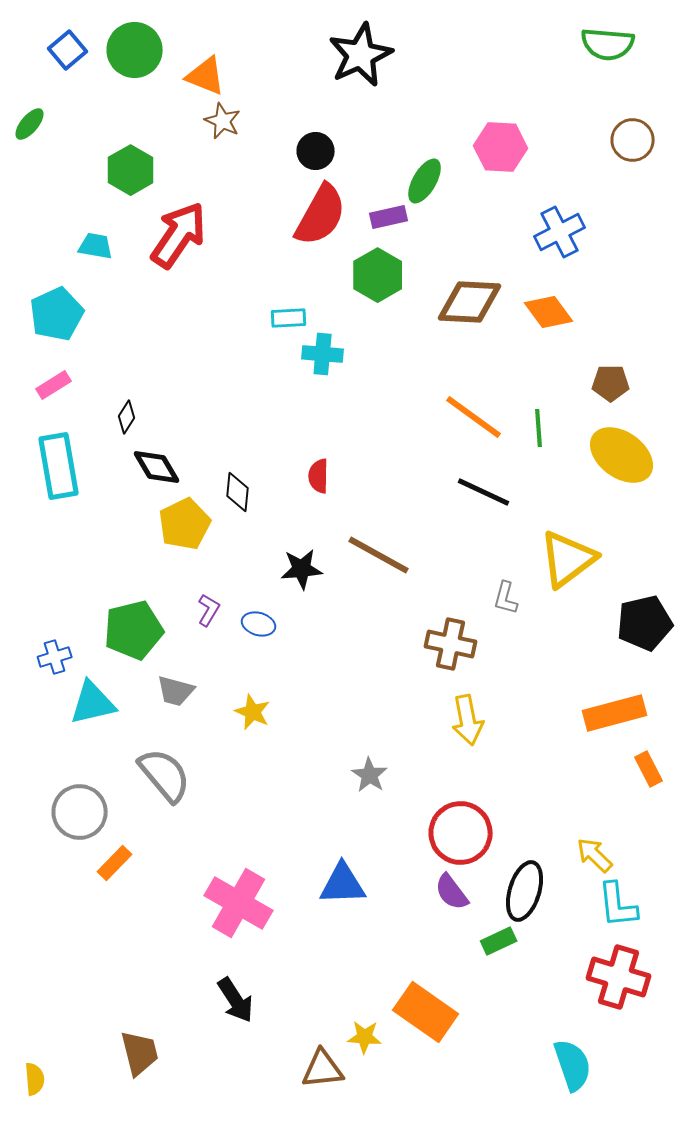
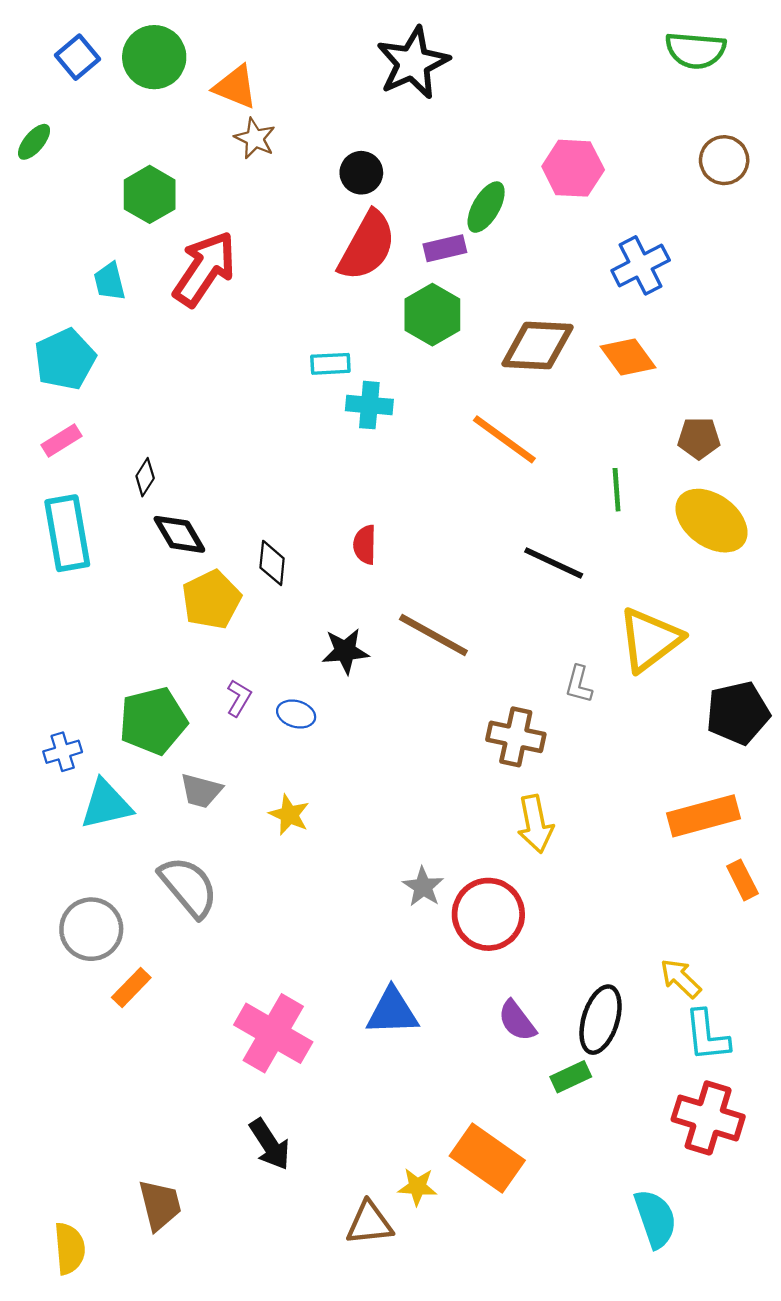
cyan trapezoid: (96, 246) -> (110, 281), turned -114
orange line: (474, 417) -> (504, 439), moved
red circle: (461, 833) -> (488, 914), moved
yellow semicircle: (35, 1079) -> (70, 1248), moved, size x1.4

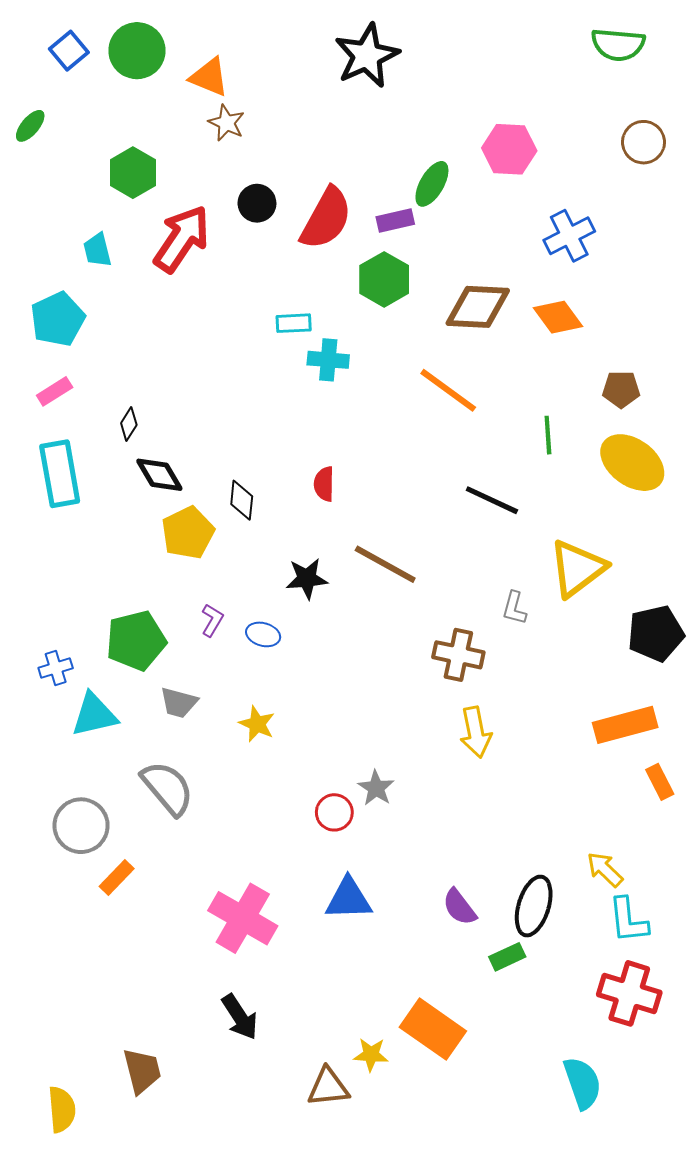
black circle: (361, 173) -> (257, 203), moved
red circle: (488, 914) -> (334, 812), moved, size x0.6

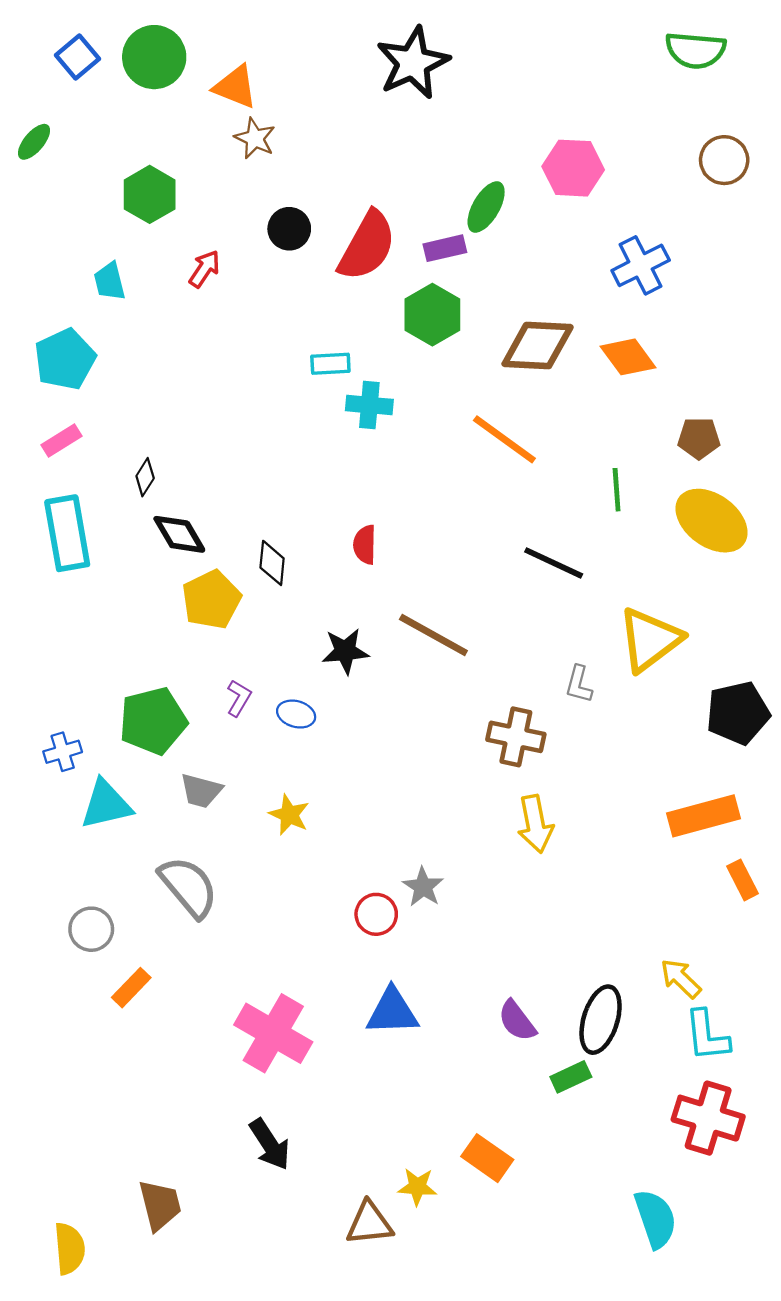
red arrow: (182, 239) -> (205, 269), size x0.5
gray circle: (81, 826) -> (91, 929), size x0.7
orange rectangle: (433, 1029) -> (487, 1158), size x0.7

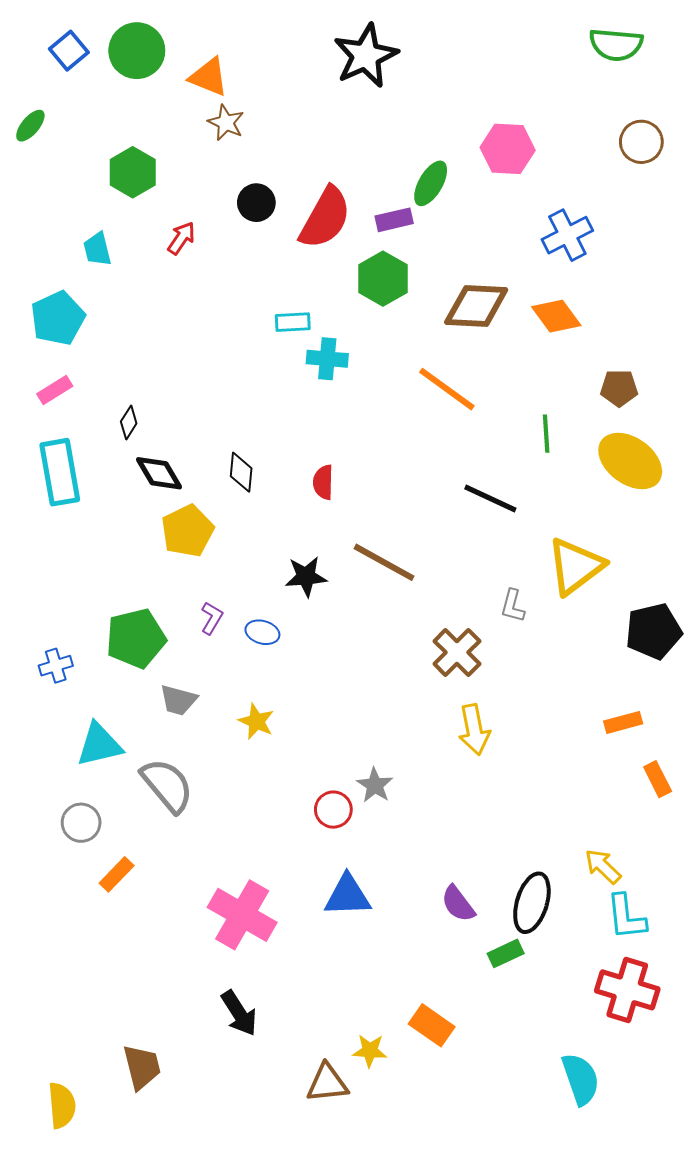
black diamond: (272, 563) -> (241, 472), moved
brown cross: (516, 737) -> (457, 652), turned 33
cyan triangle: (106, 804) -> (99, 745), moved
orange rectangle: (704, 816) -> (623, 722), size x0.6

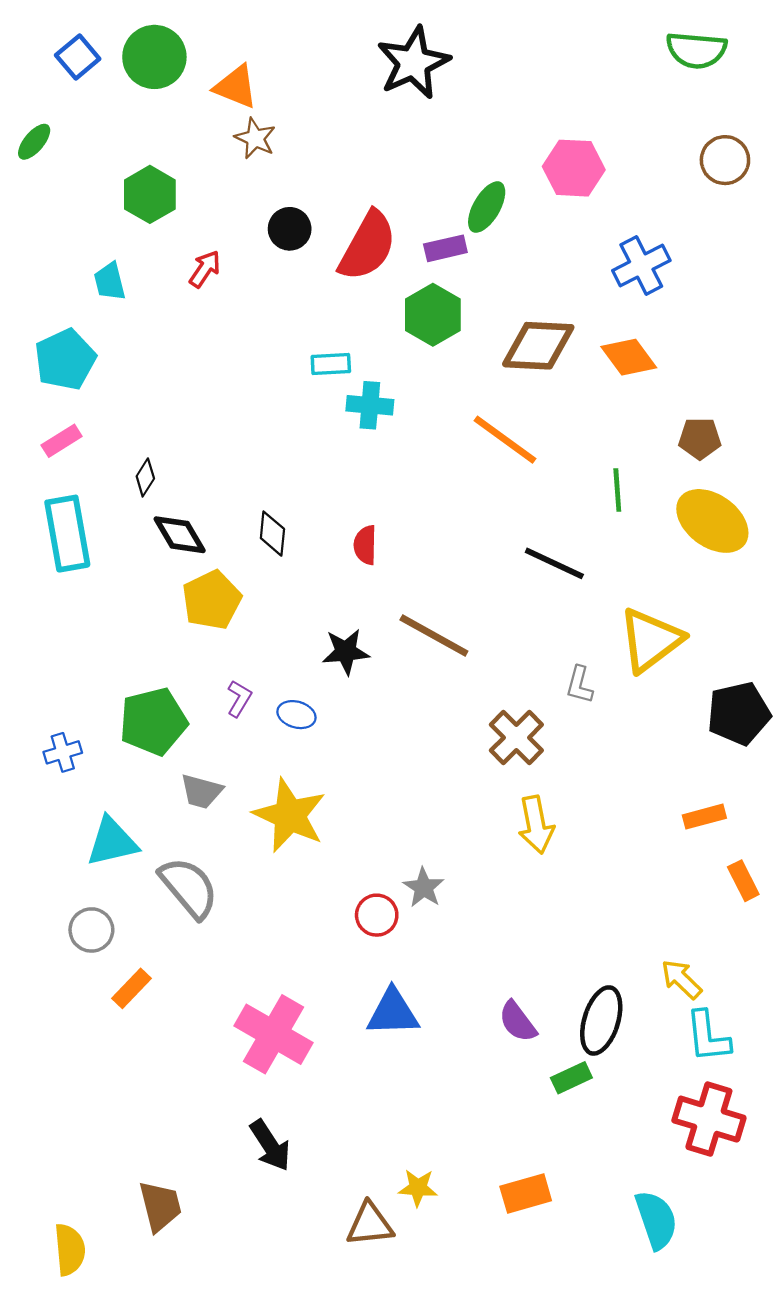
yellow star: (256, 721) -> (290, 815), size x1.8
orange rectangle: (432, 1025) -> (526, 1193), moved, turned -51

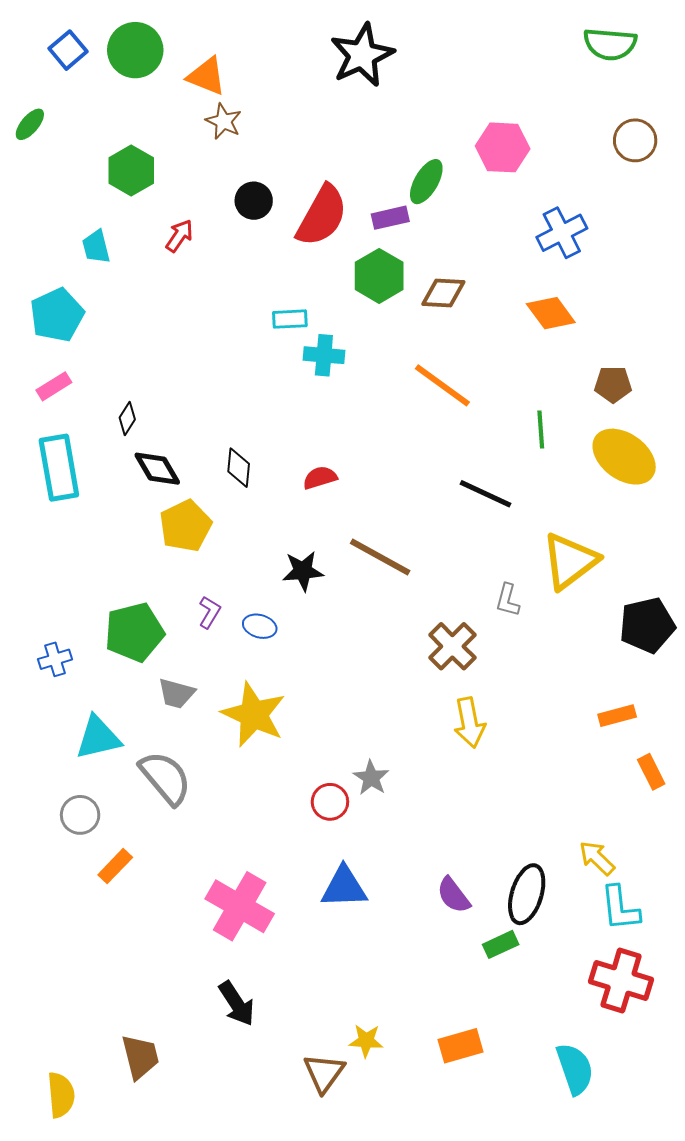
brown diamond: (538, 346) -> (443, 293), moved, size x0.7
red semicircle: (365, 545) -> (320, 478), turned 72
brown triangle: (370, 1224) -> (324, 1073), turned -48

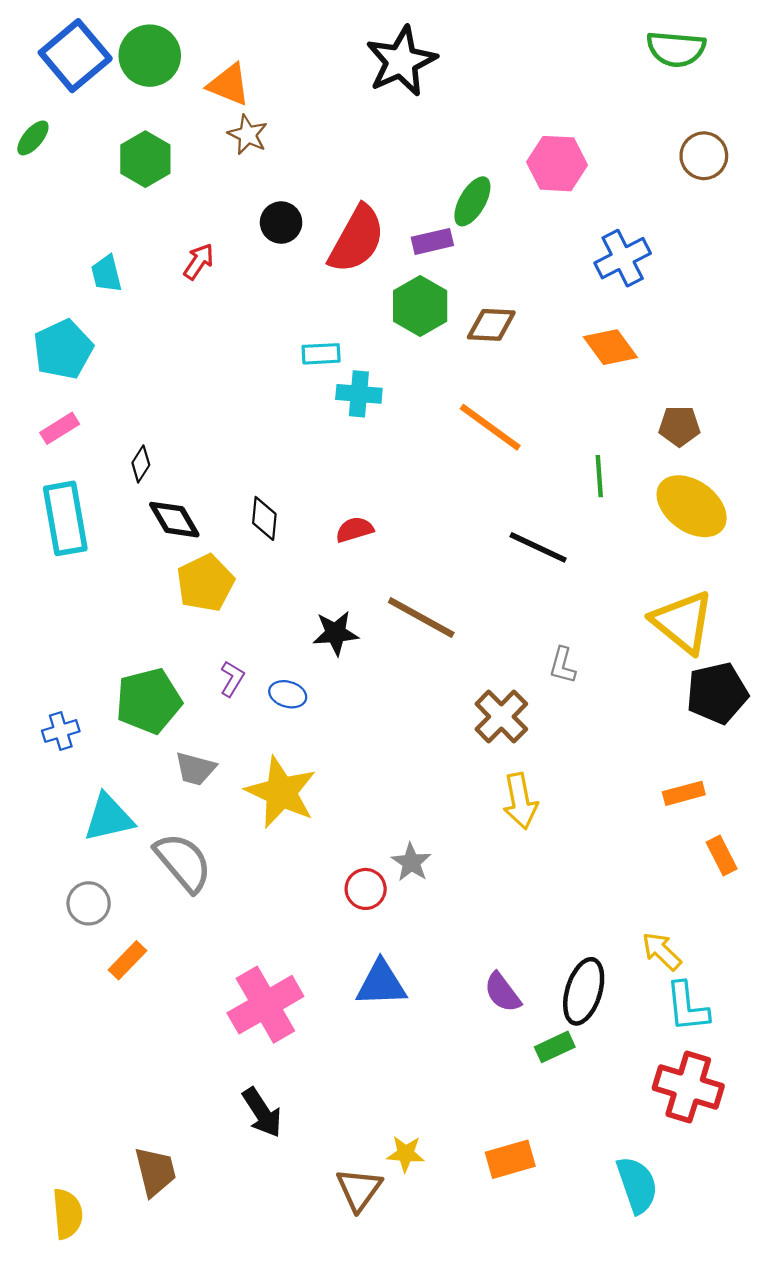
blue square: (68, 50) -> (75, 56), size x1.6
green hexagon: (131, 171) -> (145, 159), moved
yellow triangle: (570, 561) -> (683, 622), moved, turned -44
pink cross: (240, 906) -> (265, 1005), turned 30

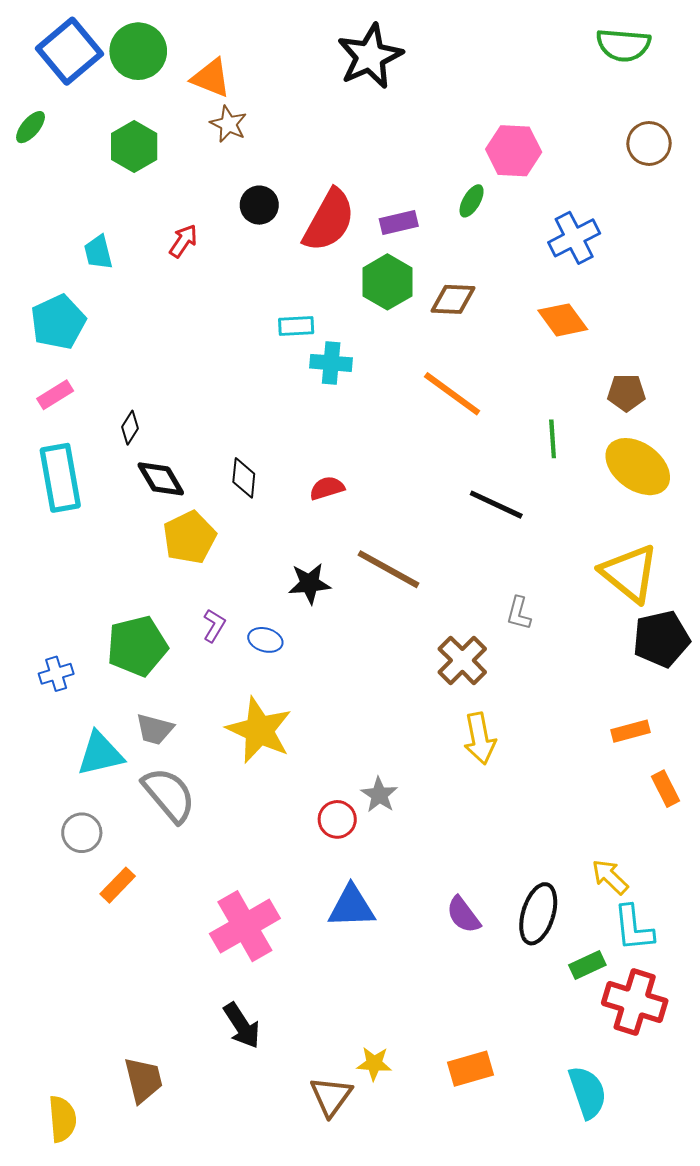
green ellipse: (472, 201) -> (472, 201), moved, size x0.7
gray trapezoid: (195, 769) -> (155, 729), moved
green rectangle: (555, 1047) -> (587, 965), moved

